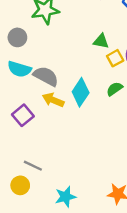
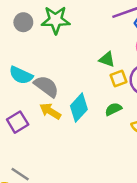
gray circle: (17, 37) -> (23, 22), moved

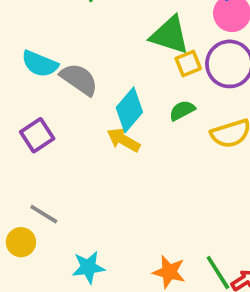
green triangle: (107, 59) -> (170, 35), size x1.6
yellow arrow: (50, 111) -> (124, 140), moved

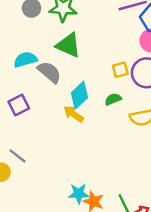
green triangle: (170, 35) -> (68, 45), moved
cyan semicircle: (40, 64) -> (25, 60), turned 135
cyan star: (88, 267) -> (79, 194), moved

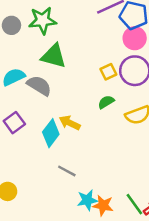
cyan diamond: (79, 95) -> (51, 133), moved
gray line: (18, 156) -> (67, 171), moved

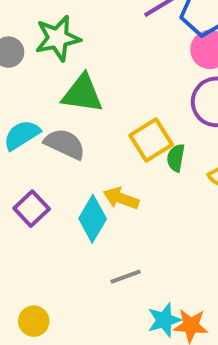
yellow square: (108, 72) -> (151, 140), moved, size x1.5
green semicircle: (106, 102) -> (176, 158), turned -42
gray line: (67, 171) -> (126, 277), turned -42

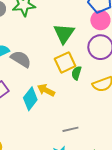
green triangle: (82, 94) -> (64, 33), moved, turned 50
gray line: (126, 277) -> (70, 129), moved

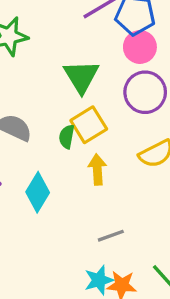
green semicircle: (76, 73) -> (67, 137), moved
yellow arrow: (46, 90) -> (97, 169), moved, turned 66

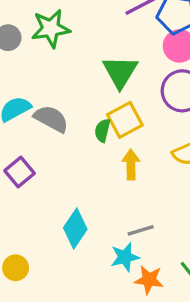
cyan diamond: (38, 192) -> (75, 228), moved
cyan star: (99, 280) -> (125, 257), moved

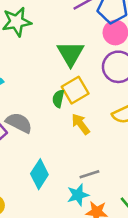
gray semicircle: (51, 119) -> (19, 123), moved
yellow arrow: (131, 164) -> (81, 124), turned -35

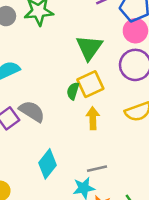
yellow arrow: (81, 124) -> (93, 118), turned 30

